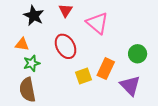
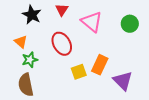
orange triangle: (22, 44) -> (21, 42), turned 32
green circle: (138, 54) -> (130, 24), moved

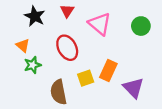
brown semicircle: (26, 85) -> (59, 92), moved

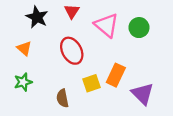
green circle: (141, 26) -> (139, 28), moved
green star: (33, 65) -> (23, 82), moved
brown semicircle: (59, 92) -> (62, 98), size x0.7

